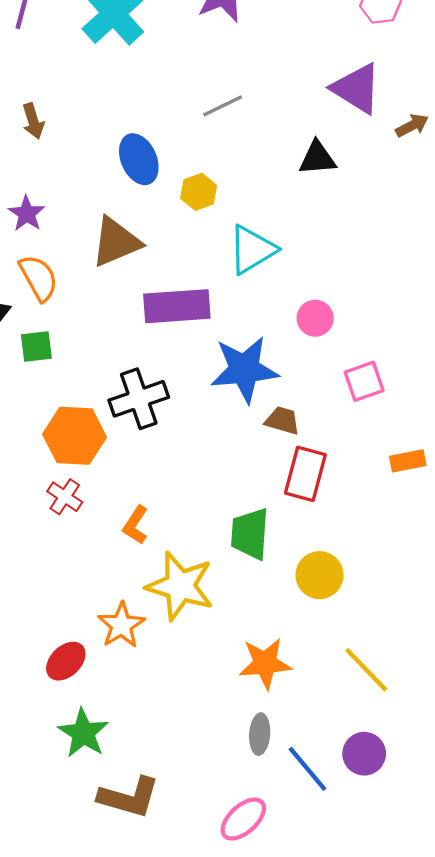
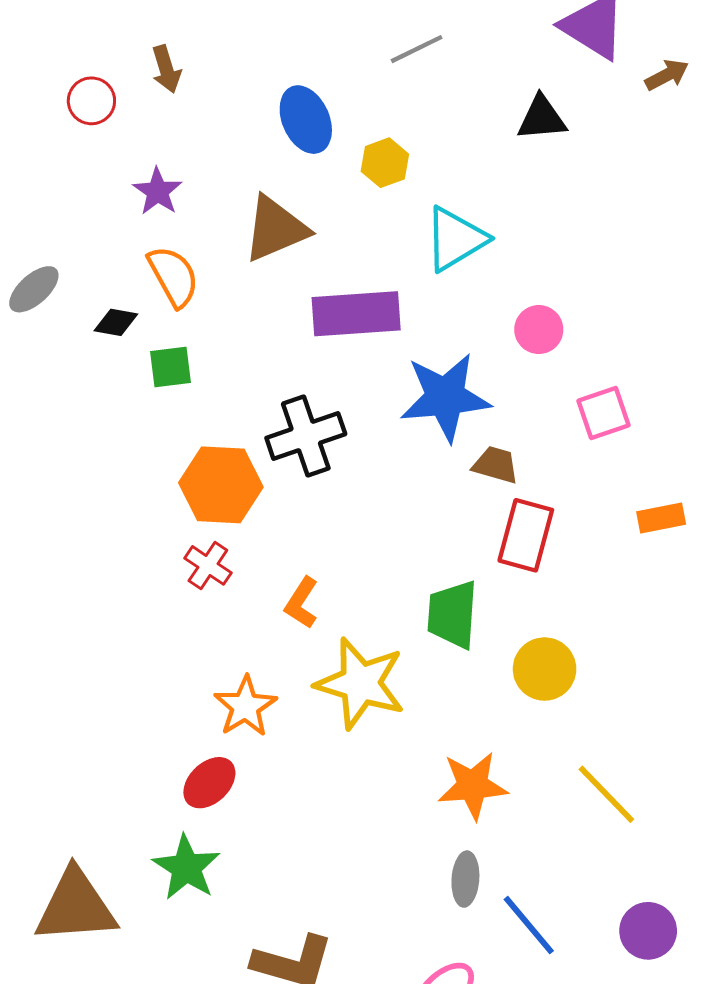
orange star: (121, 625) -> (245, 706), moved
green star: (83, 733) -> (186, 868), moved
purple circle: (364, 754) -> (648, 931), moved

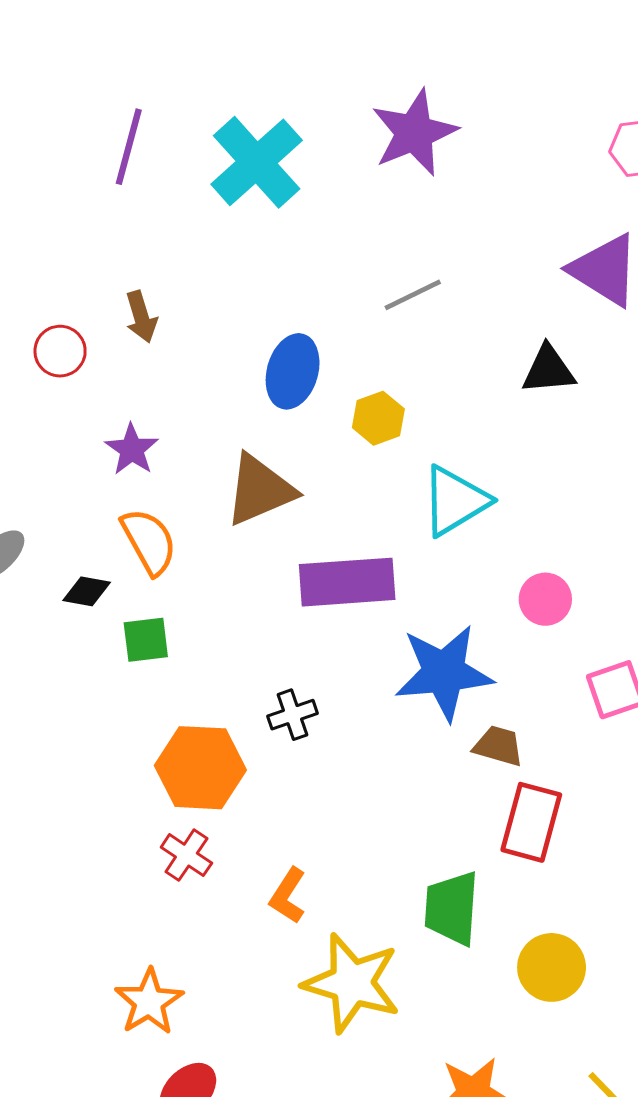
blue ellipse: (306, 120) -> (293, 371), turned 40
black cross: (306, 436) -> (293, 715), size x0.6
orange star: (245, 706) -> (149, 1002), moved

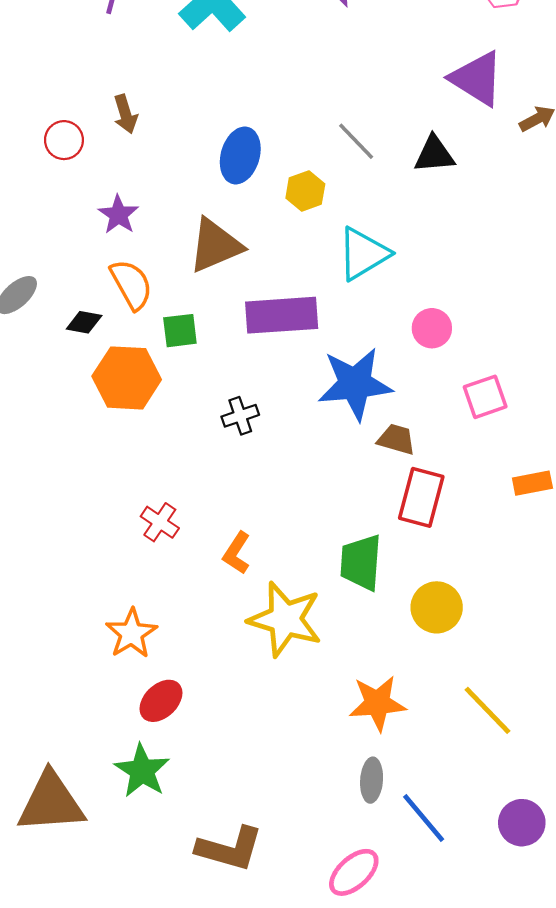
gray line: (413, 295) -> (356, 141), moved, turned 72
green square: (146, 640) -> (180, 331), moved
orange hexagon: (200, 768) -> (127, 378), moved

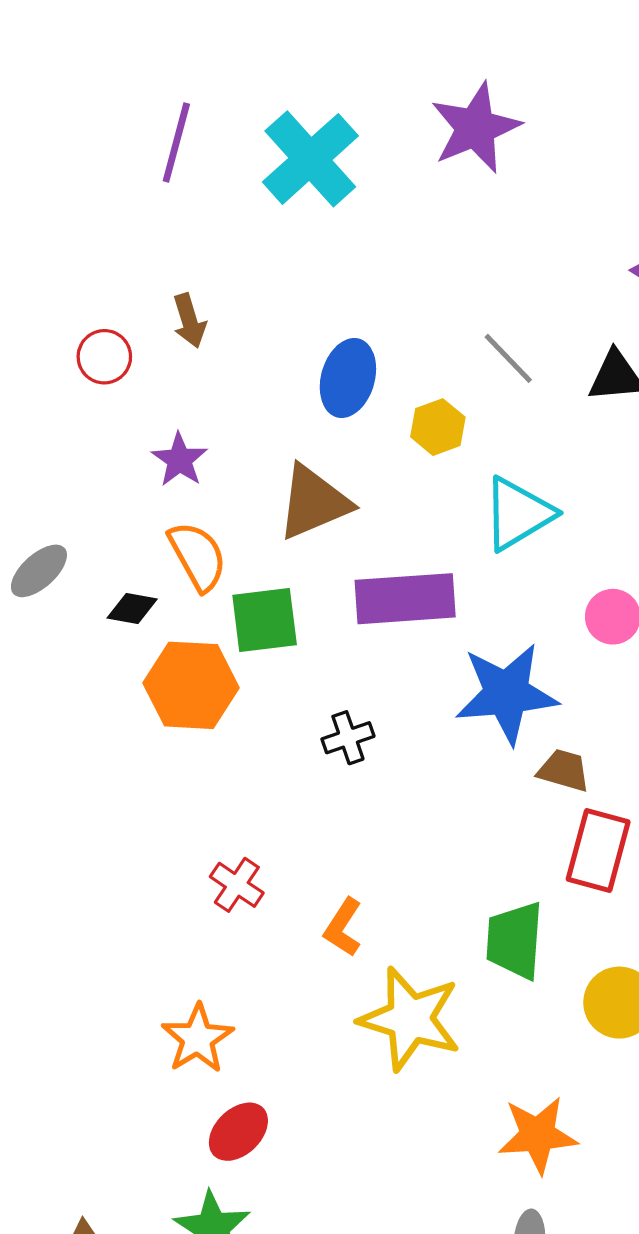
green square: (180, 331) -> (265, 620), size x1.4

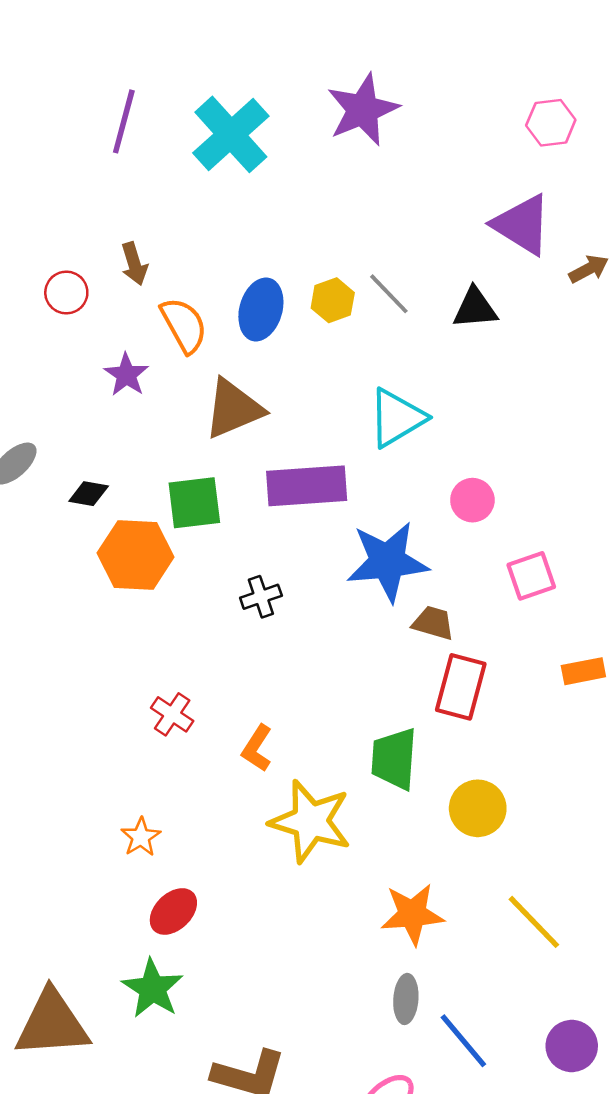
yellow hexagon: (438, 427) -> (333, 300), moved
orange semicircle: (198, 556) -> (184, 325), moved
orange star: (198, 1038) -> (141, 837), size x0.7

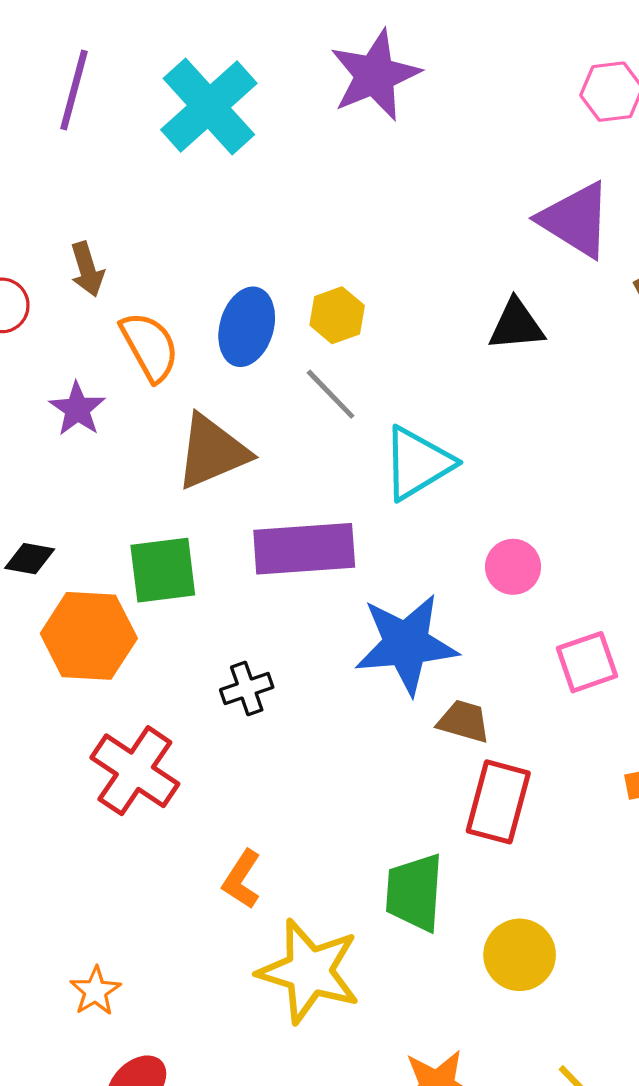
gray line: (389, 294) -> (331, 394), moved
red cross: (172, 714) -> (135, 771), moved, size x1.6

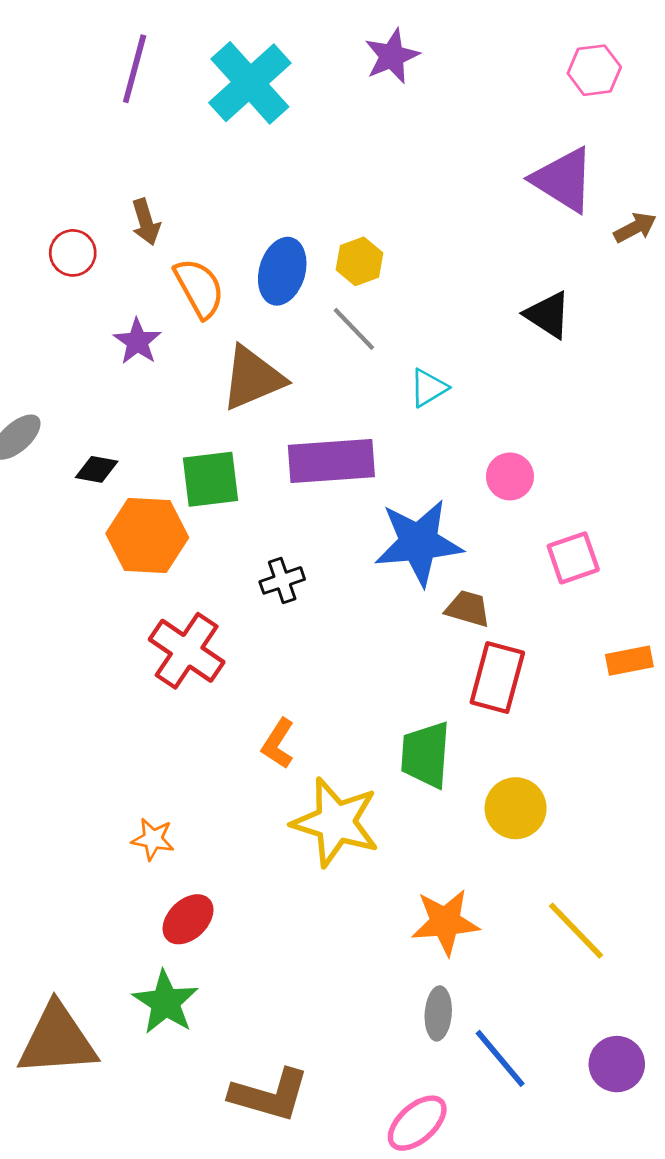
purple star: (375, 75) -> (392, 56), size x0.7
black triangle: (516, 325) -> (548, 315), moved, turned 38
cyan triangle: (418, 463) -> (428, 388), size x0.6
orange star: (95, 991) -> (153, 839), turned -30

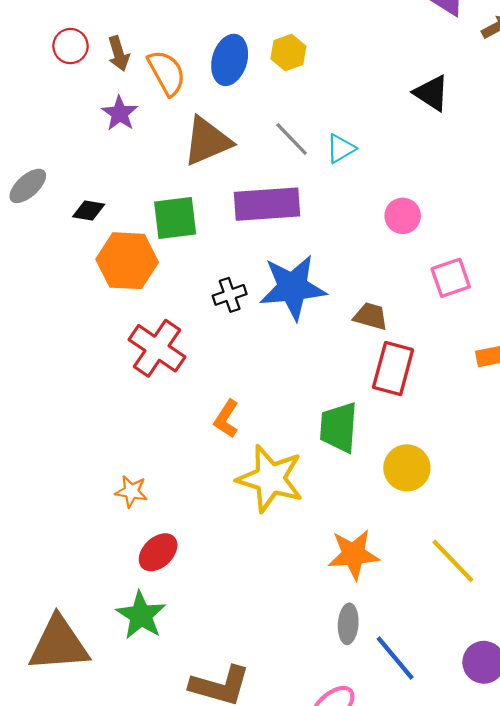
brown arrow: (146, 222) -> (119, 54), moved
gray line: (354, 329) -> (292, 139), moved
blue star: (419, 543) -> (293, 287), moved

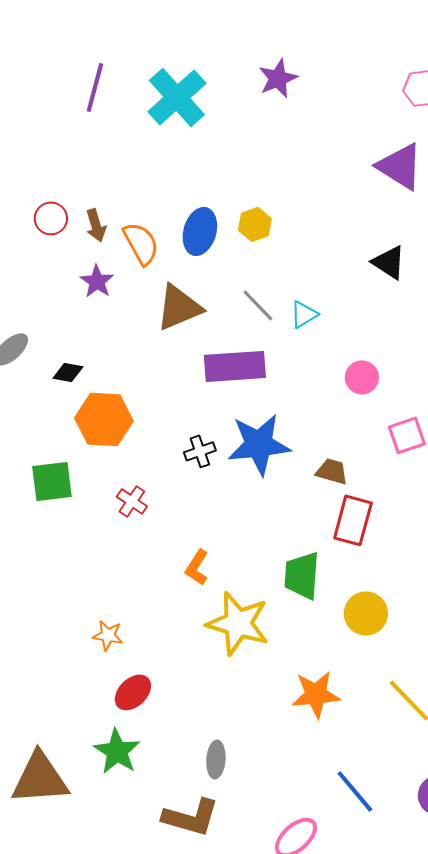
green square: (175, 218) -> (52, 481), moved
red cross: (157, 348) -> (132, 501), size x0.6
gray ellipse: (348, 624) -> (216, 759), moved

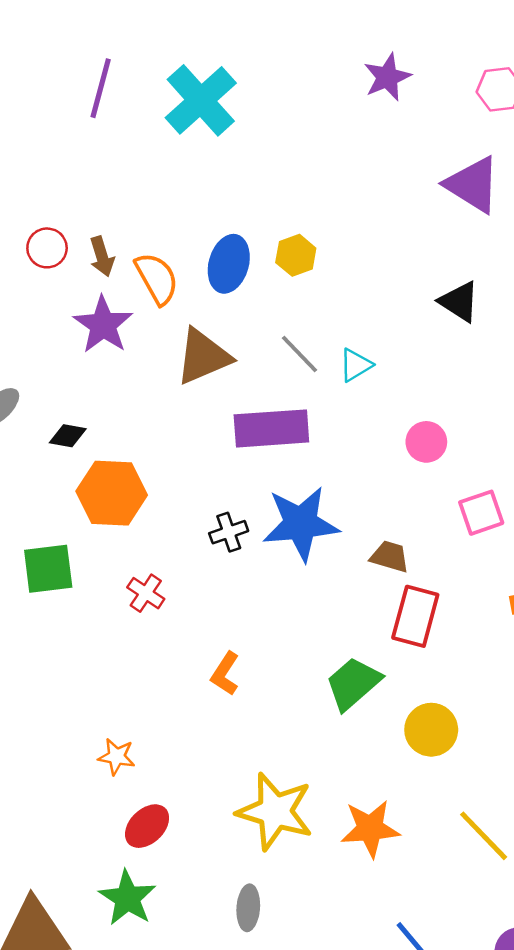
purple star: (278, 78) -> (387, 77), moved
purple star: (97, 281) -> (103, 325), size x1.4
green trapezoid: (302, 575) -> (353, 683), turned 45
yellow star: (238, 623) -> (275, 811), moved

